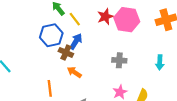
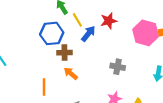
pink hexagon: (127, 20) -> (146, 33), moved
blue arrow: (76, 41) -> (88, 34), moved
brown cross: (66, 53) -> (65, 53), turned -32

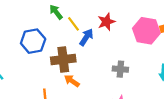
blue hexagon: (52, 33) -> (33, 41), moved
brown cross: (65, 53) -> (63, 60), size x1.5

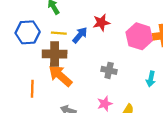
yellow line: (73, 24) -> (59, 33), moved, turned -56
orange arrow: (72, 81) -> (60, 76), size x1.6

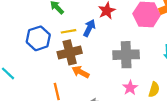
gray cross: (109, 70) -> (126, 55), size x1.6
orange arrow: (60, 76) -> (81, 72), size x0.7

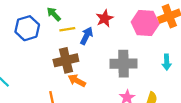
yellow line: (69, 31) -> (67, 29), moved
blue hexagon: (38, 38) -> (27, 28), moved

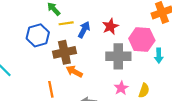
red star: (105, 18) -> (110, 26), moved
pink hexagon: (145, 23) -> (142, 40), moved
blue hexagon: (27, 28) -> (38, 35), moved

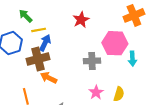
red star: (110, 26) -> (81, 20), moved
blue arrow: (84, 30) -> (45, 43), moved
gray cross: (118, 56) -> (92, 61), size x0.7

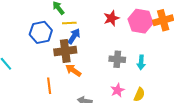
pink hexagon: (115, 43) -> (140, 21), moved
cyan arrow: (132, 59) -> (141, 62), moved

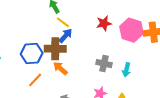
yellow line: (69, 23) -> (63, 22), turned 32
blue hexagon: (41, 32) -> (32, 53), moved
orange line: (49, 86) -> (35, 80), turned 42

